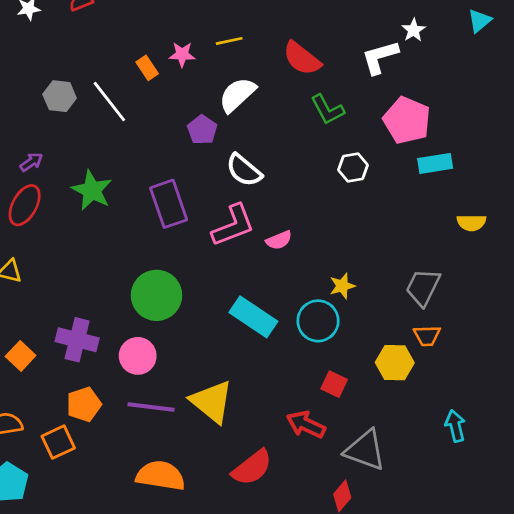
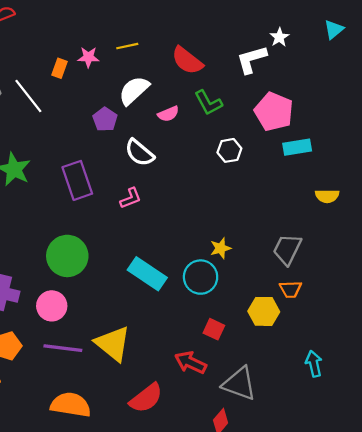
orange rectangle: (147, 68) -> (60, 68), turned 54
pink L-shape: (233, 225) -> (131, 198), size x0.6
pink semicircle: (279, 240) -> (168, 114), moved

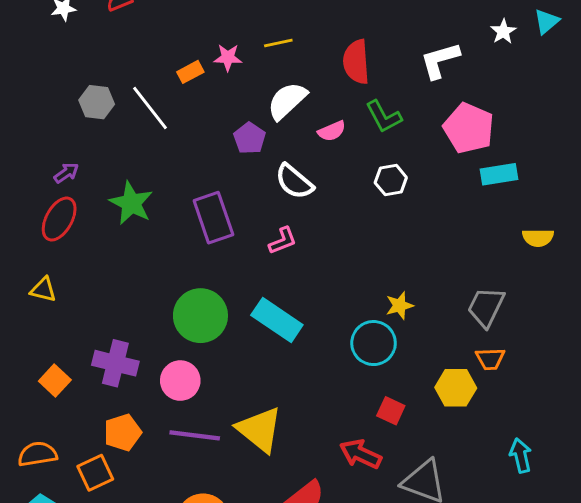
white star: (279, 37) -> (503, 32), moved
red semicircle: (187, 61) -> (356, 62), turned 48
orange rectangle: (60, 68) -> (190, 72), turned 42
white hexagon: (229, 150) -> (391, 180), moved
cyan rectangle: (147, 274) -> (277, 320), moved

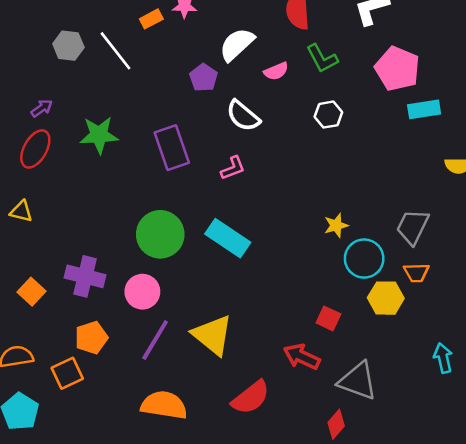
green star: (131, 203) -> (99, 135), turned -30
cyan circle: (374, 343) -> (364, 259), moved
purple line: (195, 435) -> (155, 340), turned -66

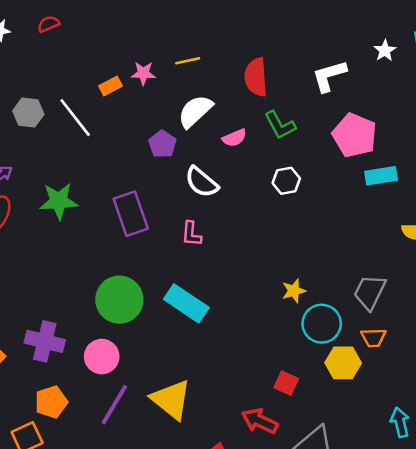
pink L-shape: (233, 168) -> (191, 234), turned 116

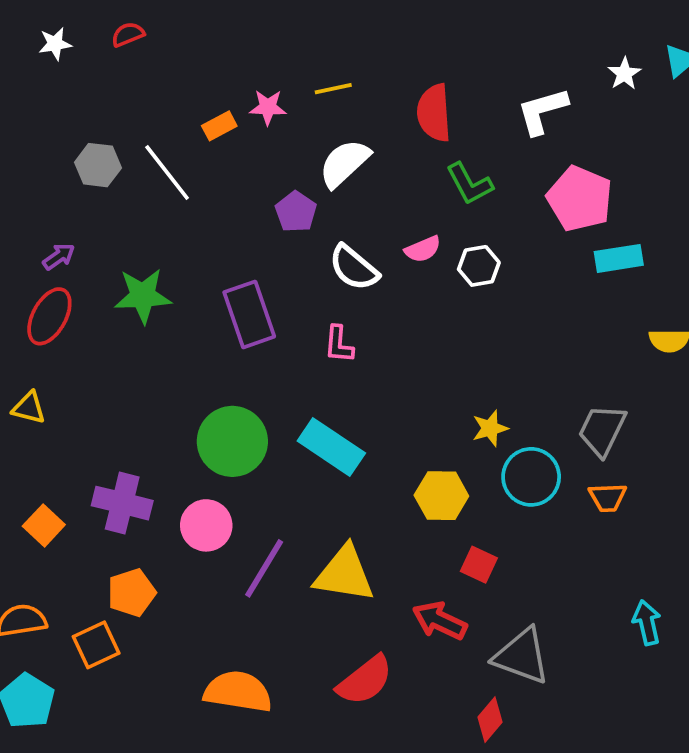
pink semicircle: (234, 138) -> (423, 249), moved
yellow hexagon: (343, 363) -> (441, 496), moved
yellow triangle: (171, 400) -> (344, 574), moved, turned -30
purple line: (114, 405) -> (264, 568), moved

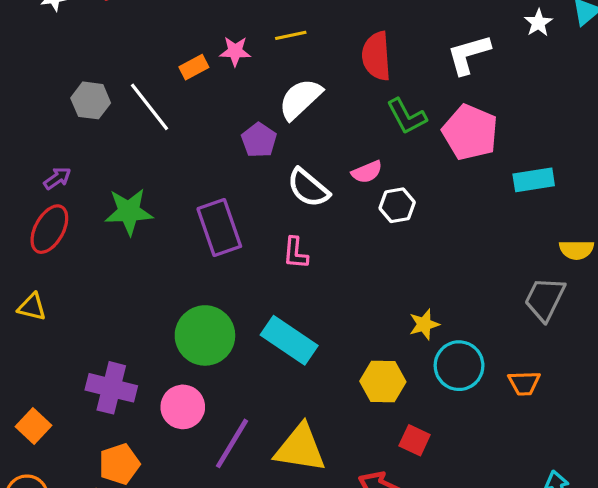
pink pentagon: (580, 199) -> (470, 132), moved
white hexagon: (479, 266) -> (397, 205), moved
gray trapezoid: (602, 430) -> (545, 299), moved
orange square: (44, 525) -> (34, 426), moved

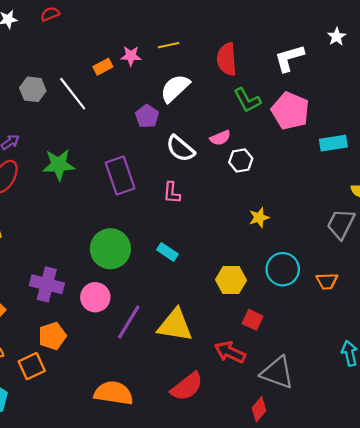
yellow star: (424, 324) -> (259, 218), moved
cyan rectangle: (289, 340) -> (167, 252), size x0.6

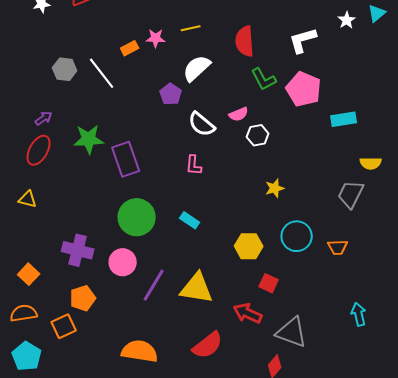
purple rectangle: (120, 176) -> (126, 159), moved

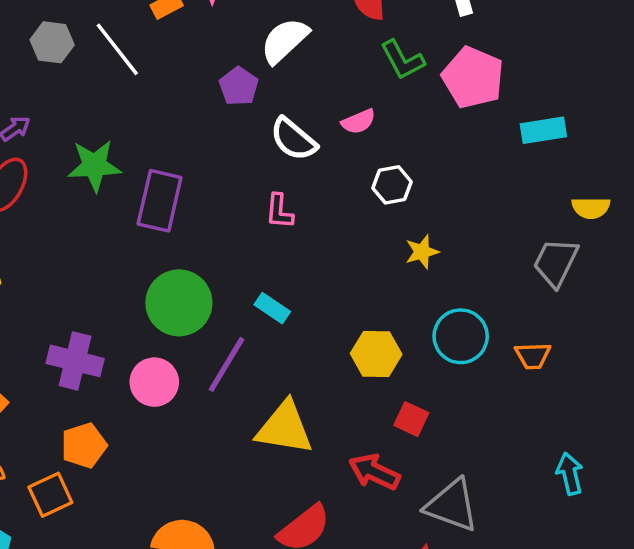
white hexagon: (258, 135) -> (392, 185), moved
purple rectangle: (126, 159) -> (160, 201), turned 32
purple line: (154, 285) -> (226, 364), moved

